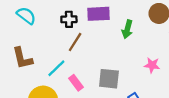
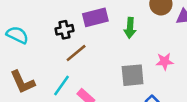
brown line: (75, 42) -> (76, 53), turned 30
gray square: (109, 79) -> (133, 75), moved

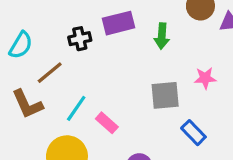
cyan semicircle: (17, 35) -> (21, 45), turned 95
brown line: (76, 53) -> (50, 73), moved

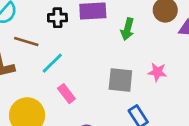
brown line: (50, 73) -> (26, 42), turned 45
cyan line: (76, 108) -> (52, 63), moved

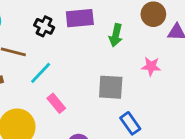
black cross: (57, 18) -> (44, 26), turned 30
pink star: (157, 72) -> (151, 66), moved

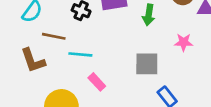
cyan line: (41, 73) -> (80, 54), turned 55

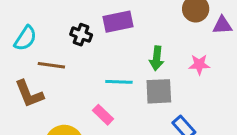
green arrow: (149, 15) -> (157, 58), moved
cyan line: (80, 54) -> (119, 82), moved

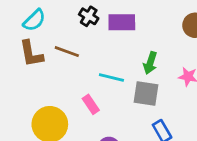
black cross: (81, 35) -> (89, 16), moved
brown line: (51, 65) -> (67, 52), moved
brown L-shape: (29, 94) -> (31, 54), moved

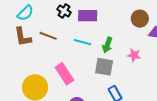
cyan line: (111, 77) -> (83, 42), moved
pink rectangle: (91, 104) -> (64, 74), size x1.5

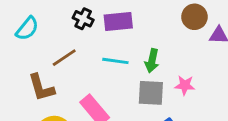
brown line: (48, 36) -> (64, 58), turned -48
brown L-shape: (23, 37) -> (41, 88), moved
pink star: (134, 55) -> (185, 85), moved

